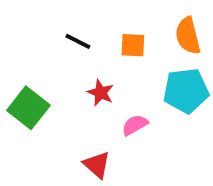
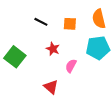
pink semicircle: (135, 125) -> (71, 66), turned -32

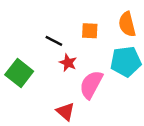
black line: (41, 22) -> (54, 41), moved
pink semicircle: (71, 66) -> (91, 85), size x1.6

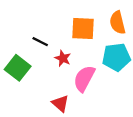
orange square: (90, 31) -> (83, 29), size x1.5
black line: (54, 41) -> (40, 42), moved

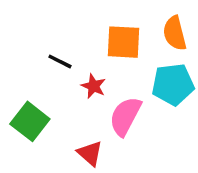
green square: (18, 68) -> (30, 121), moved

